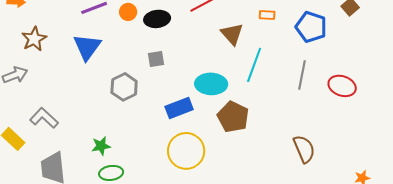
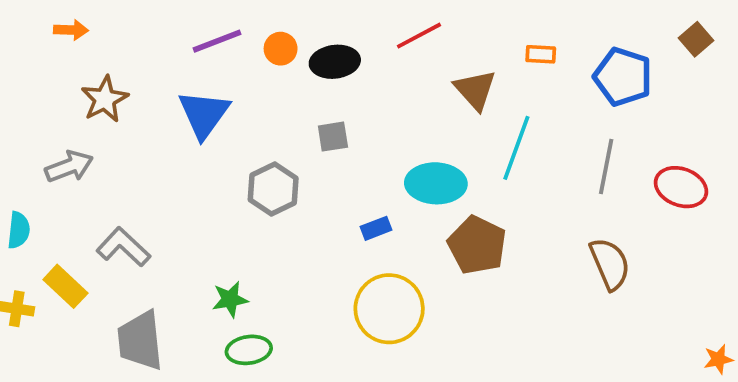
blue rectangle: (179, 108) -> (376, 228), size x0.6
brown semicircle: (304, 149) -> (610, 264), moved

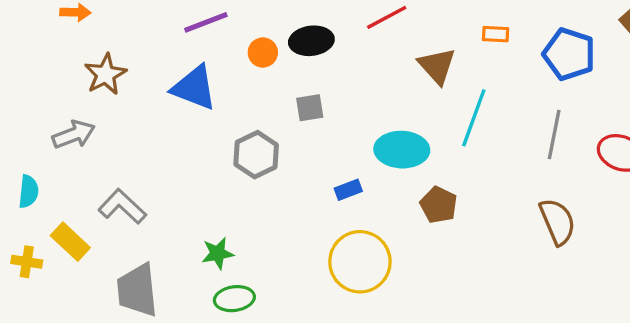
orange circle: (281, 49) -> (263, 52), moved
blue triangle: (204, 114) -> (194, 88), turned -45
brown pentagon: (477, 245) -> (439, 205), size x0.7

